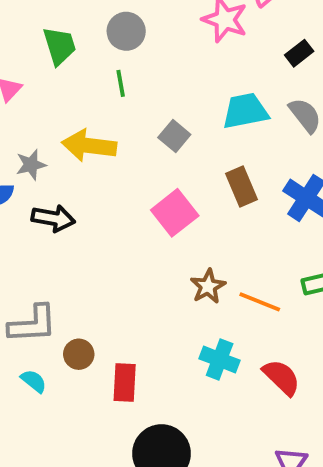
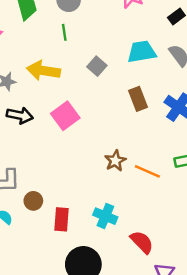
pink square: (175, 213) -> (65, 116), moved
cyan cross: (220, 360) -> (105, 216), moved
red semicircle: (282, 377) -> (142, 242), moved

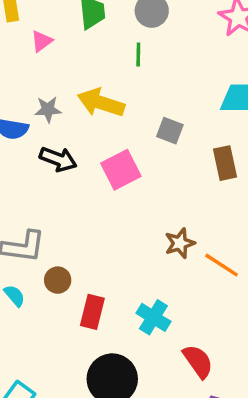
gray square: (97, 66) -> (170, 131), moved, turned -30

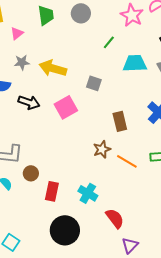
green line: (138, 55) -> (109, 42), moved, turned 40
gray star: (48, 109) -> (22, 62), moved
brown rectangle: (225, 163) -> (120, 121), moved

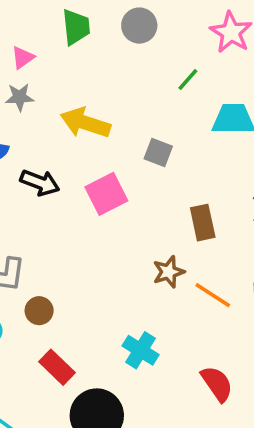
gray star: (22, 62) -> (20, 97), moved
red rectangle: (52, 191) -> (57, 367), moved, turned -60
red semicircle: (115, 218) -> (217, 384), moved

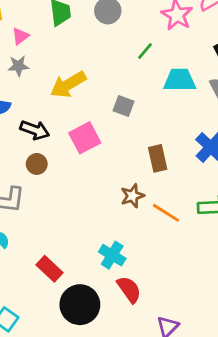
yellow arrow: (85, 123) -> (68, 85), turned -48
brown circle: (39, 311) -> (37, 164), moved
red semicircle: (217, 384) -> (129, 289), moved

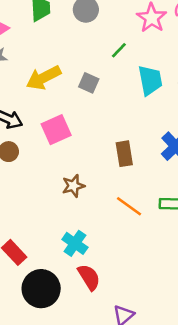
cyan trapezoid: (180, 80) -> (150, 80), turned 76
gray square: (123, 106) -> (89, 83), moved
brown star: (132, 196) -> (73, 186), moved

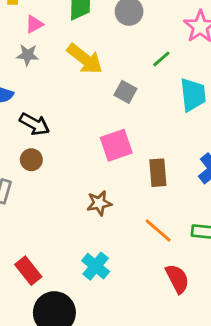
yellow arrow: (44, 78) -> (85, 59), moved, turned -120
pink square: (56, 130) -> (116, 145), moved
red semicircle: (89, 277) -> (177, 279), moved

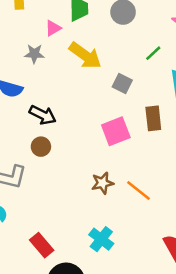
pink triangle: (34, 24) -> (53, 28), moved
brown rectangle: (158, 173) -> (153, 118), moved
orange line: (158, 231) -> (139, 190), moved

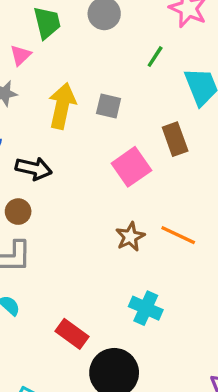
yellow arrow: (85, 55) -> (62, 106), moved, turned -100
gray square: (122, 84) -> (109, 106), moved
brown circle: (41, 147) -> (18, 212), moved

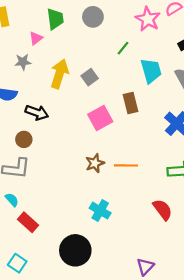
gray square: (109, 106) -> (90, 77), turned 35
orange line: (178, 235) -> (126, 165), turned -30
red rectangle: (72, 334) -> (28, 222), moved

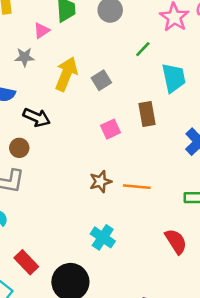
pink square: (100, 118) -> (110, 129), size x0.7
red rectangle: (28, 222) -> (26, 262), moved

